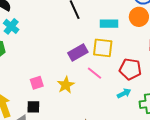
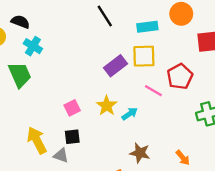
red pentagon: (130, 69) -> (180, 76), turned -30
pink line: (94, 73) -> (153, 91), moved
cyan arrow: (124, 93) -> (130, 114), moved

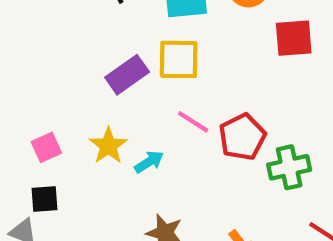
red pentagon: (180, 76) -> (242, 137), moved

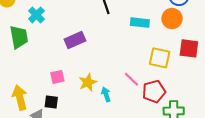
yellow square: (179, 59) -> (160, 58), moved
purple rectangle: (127, 75) -> (75, 40), moved
cyan arrow: (149, 162) -> (106, 94), turned -88

